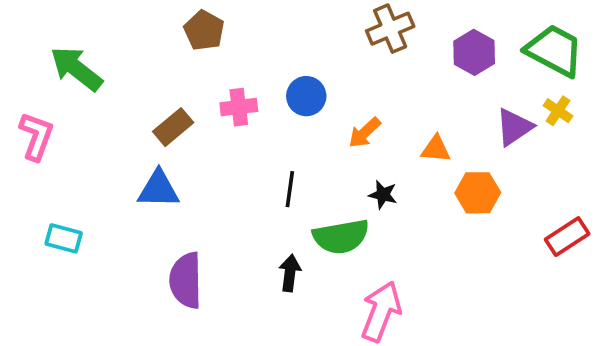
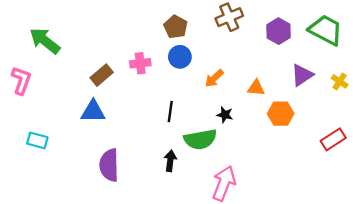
brown pentagon: (204, 30) -> (176, 27), moved
yellow cross: (558, 111) -> (340, 81), moved

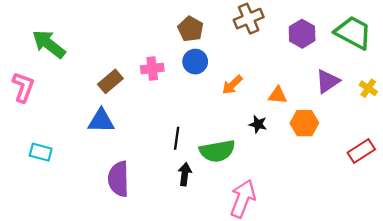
black line: (170, 111) -> (177, 138), moved
black star: (225, 115) -> (258, 124), moved

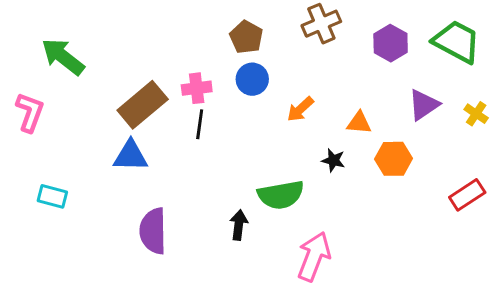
brown rectangle: (110, 81) -> (143, 105), size x1.5
black line: (177, 138) -> (200, 124), moved

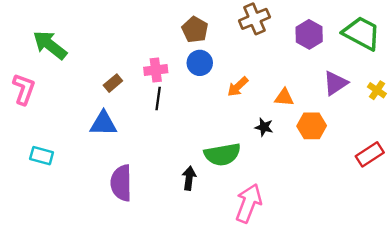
brown rectangle: (143, 105) -> (113, 83), size x0.5

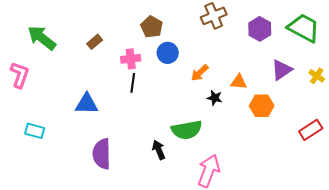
brown pentagon: (195, 30) -> (152, 27), moved
brown rectangle: (113, 83) -> (95, 42), moved
black star: (264, 127) -> (215, 98), moved
black arrow: (189, 178) -> (159, 150), turned -30

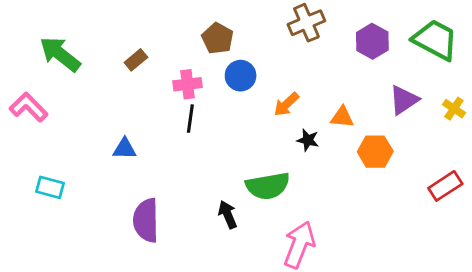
pink L-shape: (20, 75) -> (29, 107), turned -64
blue triangle: (87, 104) -> (125, 149), size x0.7

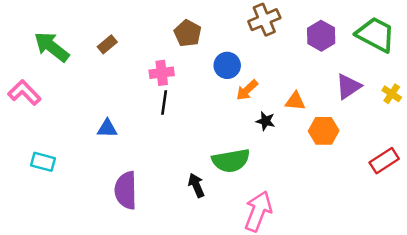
brown rectangle: (136, 60) -> (107, 44), moved
blue circle: (241, 76) -> (227, 65), moved

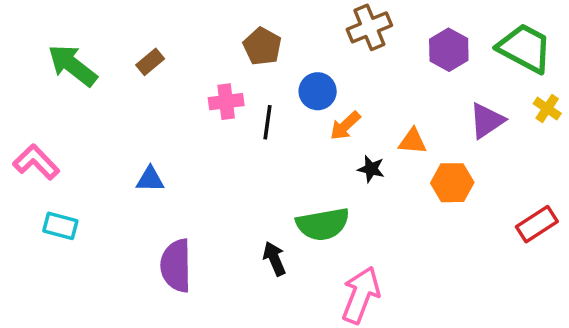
pink L-shape: (24, 93) -> (36, 162), moved
yellow cross: (392, 94) -> (547, 108), moved
black line: (164, 102) -> (268, 122), moved

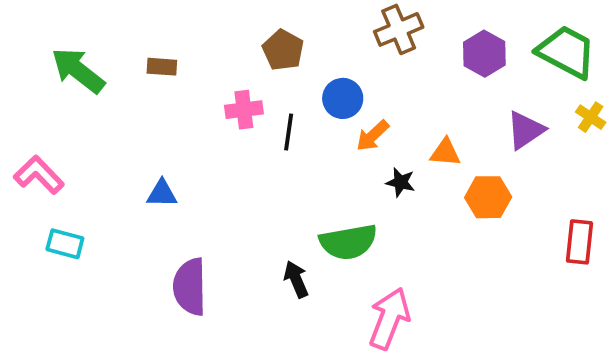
brown rectangle: (150, 62) -> (162, 67), turned 44
red rectangle: (537, 224) -> (579, 242), turned -51

